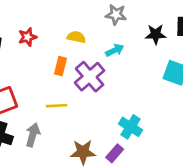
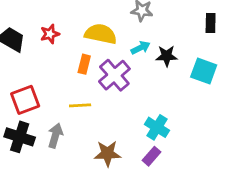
black star: (156, 34) -> (167, 56), moved
yellow semicircle: (76, 37) -> (101, 34), size x1.6
purple rectangle: (115, 153) -> (151, 156), moved

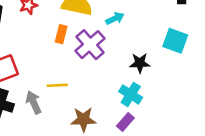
black star: (167, 56) -> (140, 63), moved
yellow line: (80, 105) -> (57, 85), moved
gray arrow: (55, 136) -> (34, 102), turned -40

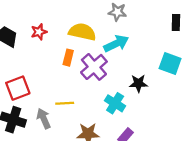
cyan arrow: (115, 18) -> (116, 44), size x1.5
cyan cross: (131, 94) -> (115, 103), moved

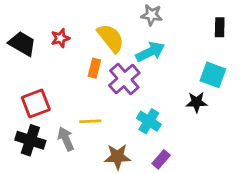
yellow semicircle: (82, 32) -> (111, 38), turned 40
black star: (138, 83) -> (197, 102), moved

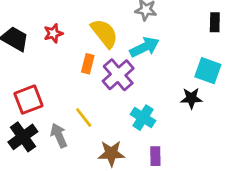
yellow line: (90, 121) -> (84, 118), turned 55
black cross: (30, 140) -> (23, 137), turned 36
purple rectangle: (161, 159) -> (155, 156), turned -42

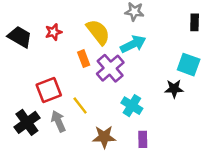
orange rectangle: (88, 64) -> (84, 59), turned -35
red square: (28, 100) -> (49, 90), moved

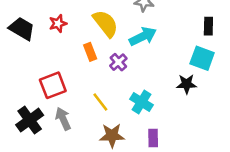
black rectangle: (195, 22) -> (208, 26), moved
purple cross: (110, 68) -> (118, 62), size x0.6
yellow line: (80, 106) -> (100, 102), moved

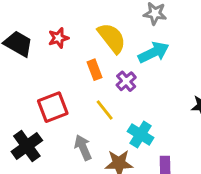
yellow line: (100, 102) -> (105, 110), moved
cyan cross: (142, 102) -> (141, 134), moved
gray arrow: (63, 119) -> (83, 147), moved

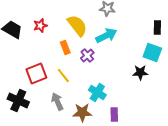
yellow line: (105, 110) -> (63, 76), moved
black cross: (27, 146) -> (18, 100), turned -30

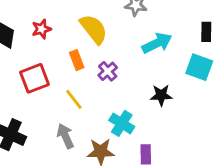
cyan arrow: (106, 36) -> (157, 43), moved
black star: (140, 72) -> (161, 95), moved
red square: (36, 74) -> (34, 78), moved

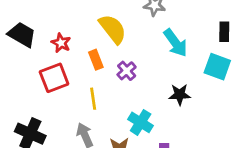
red star: (42, 29) -> (61, 43), moved, turned -30
cyan arrow: (157, 43) -> (175, 43), turned 80
yellow line: (74, 99) -> (93, 99), turned 30

